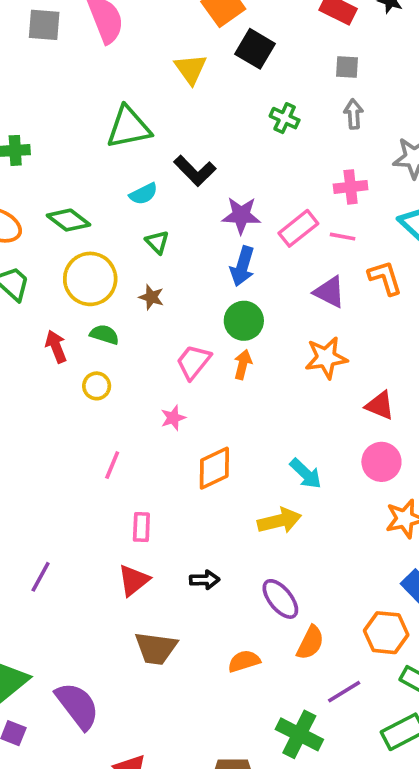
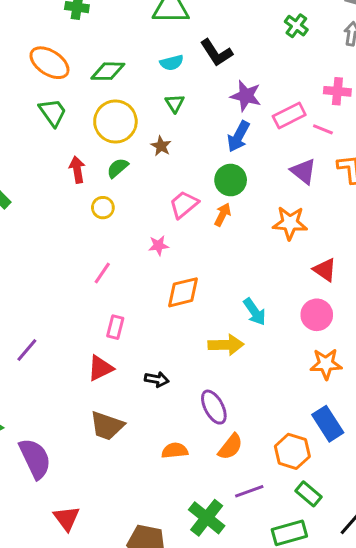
green diamond: (69, 220) -> (108, 71), turned -48
green semicircle: (104, 334) -> (118, 168), turned -70

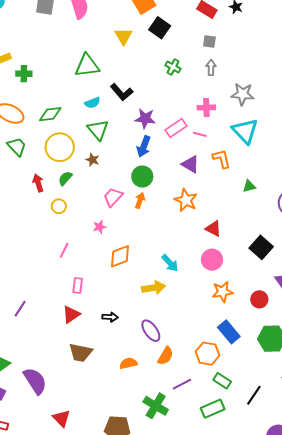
green triangle: (175, 103) -> (98, 130), size x1.6
orange star: (290, 223) -> (186, 200), turned 30

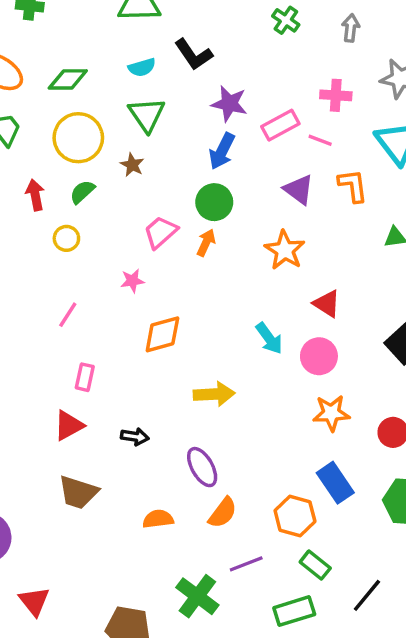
cyan arrow: (170, 263) -> (269, 338), moved

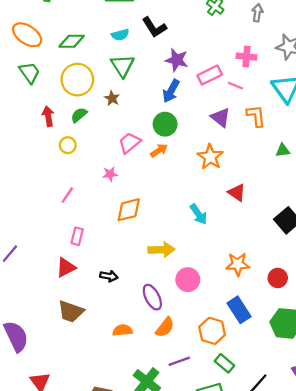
orange arrow: (206, 243) -> (159, 151), turned 30
pink circle: (319, 356) -> (188, 280), moved

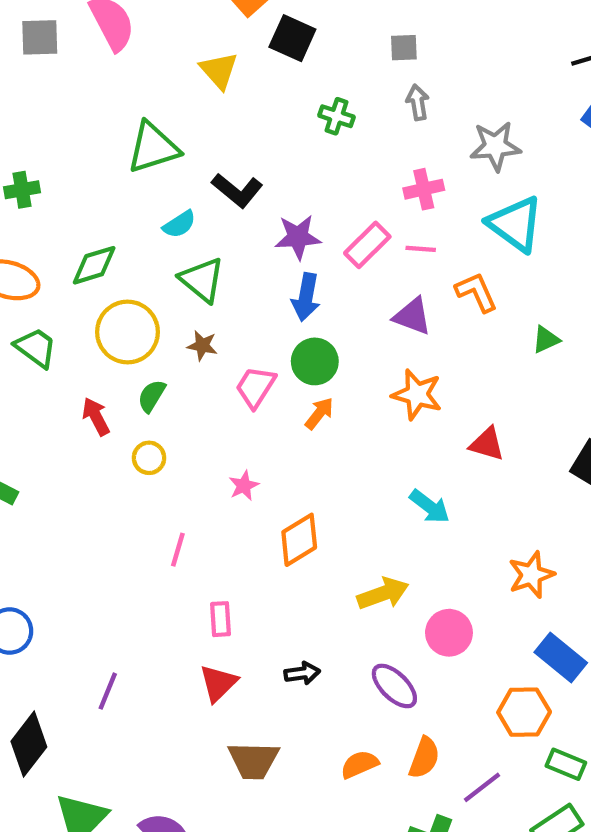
pink trapezoid: (129, 143) -> (255, 387), moved
orange semicircle: (165, 327) -> (424, 758), moved

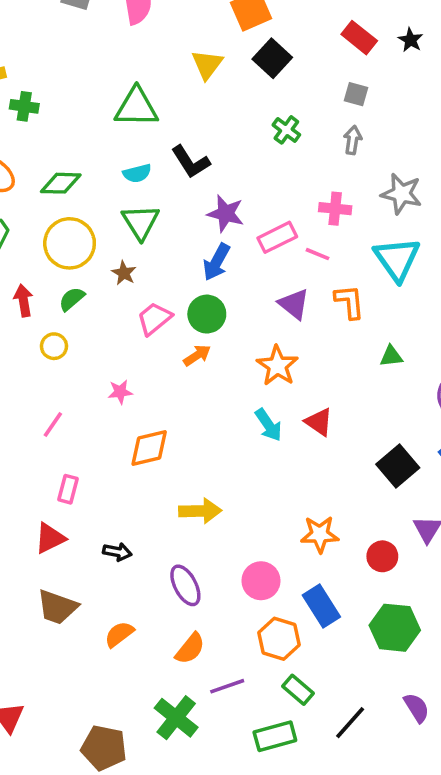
cyan arrow: (430, 507) -> (268, 425), moved
pink circle: (449, 633) -> (261, 581), moved
orange semicircle: (360, 764) -> (119, 634), moved, turned -32

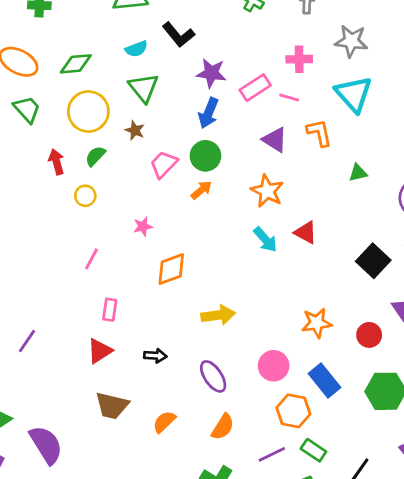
purple line: (227, 686) -> (272, 454), moved

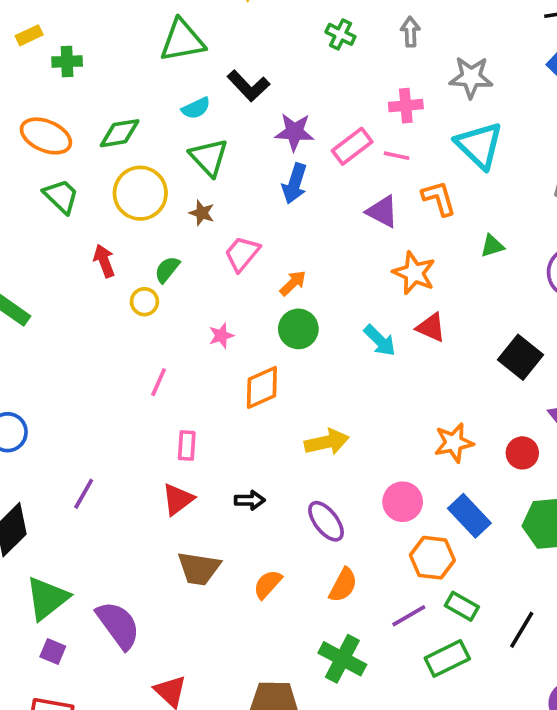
green semicircle: (95, 156) -> (167, 269), moved
green circle: (205, 156) -> (298, 329), moved
orange star: (267, 191) -> (414, 273), moved

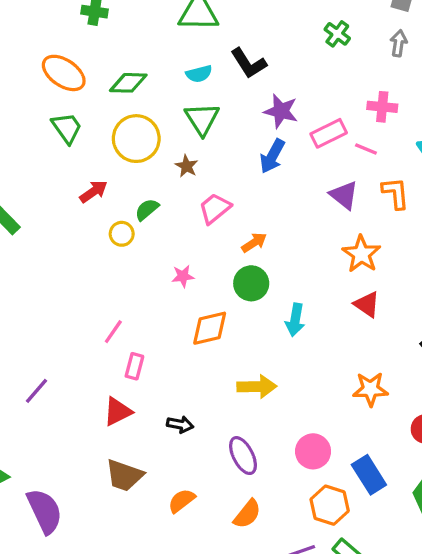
red arrow: (104, 261) -> (93, 191), turned 64
cyan arrow: (380, 341) -> (295, 320), moved, turned 44
pink line: (159, 382) -> (113, 332), moved
orange star: (454, 443) -> (370, 389), moved

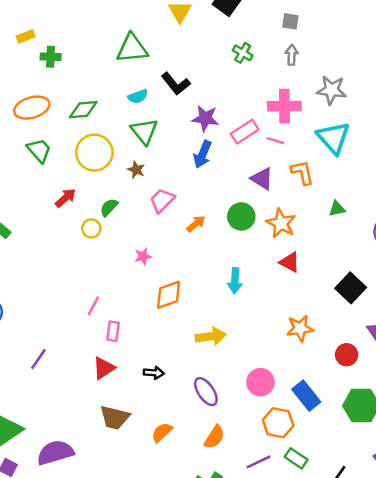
orange ellipse: (64, 73) -> (32, 108), turned -44
pink cross: (382, 107) -> (284, 106), size x1.4
green circle: (251, 283) -> (241, 216), moved
purple semicircle: (45, 511) -> (55, 453), turned -75

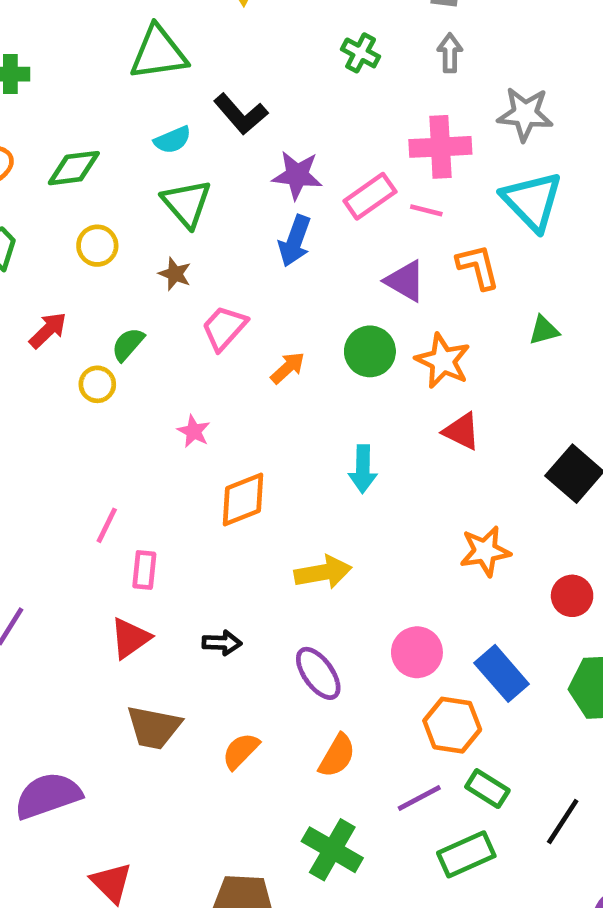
yellow circle: (94, 153) -> (97, 246), size x0.6
pink star: (143, 256) -> (194, 431), turned -30

